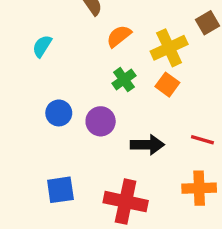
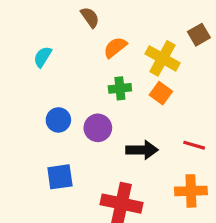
yellow cross: (169, 48) -> (163, 58), turned -36
green cross: (124, 80) -> (120, 88), turned 30
blue square: (60, 190) -> (60, 177), moved

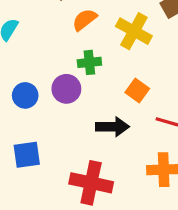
orange square: (161, 93) -> (137, 90), moved
purple circle: (98, 128) -> (66, 89), moved

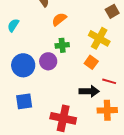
yellow cross: (134, 31) -> (99, 38), moved
blue circle: (25, 95) -> (23, 65), size x1.5
black arrow: (113, 127) -> (89, 91), moved

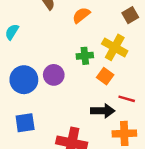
orange semicircle: (59, 19) -> (81, 15), moved
green cross: (62, 45) -> (85, 56), moved

